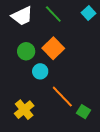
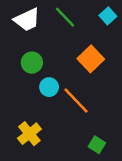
orange square: (53, 48) -> (91, 59), moved
orange line: (62, 97) -> (76, 101), moved
green square: (83, 112) -> (97, 145), moved

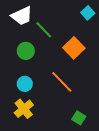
green line: (65, 17) -> (44, 30), moved
cyan circle: (49, 87) -> (25, 84), moved

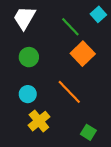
white trapezoid: (22, 16) -> (24, 18), turned 145
green line: (44, 30) -> (70, 27), moved
yellow cross: (24, 109) -> (39, 121), moved

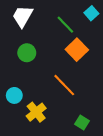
cyan circle: (28, 94) -> (14, 95), moved

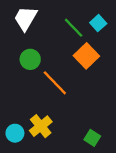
cyan square: (91, 13) -> (98, 23), moved
orange line: (64, 85) -> (55, 83), moved
cyan circle: (14, 95) -> (15, 133), moved

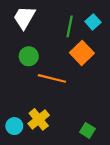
green line: (74, 28) -> (70, 26), turned 55
orange line: (55, 83) -> (52, 78), turned -32

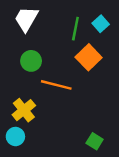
yellow cross: (39, 119) -> (24, 110), moved

